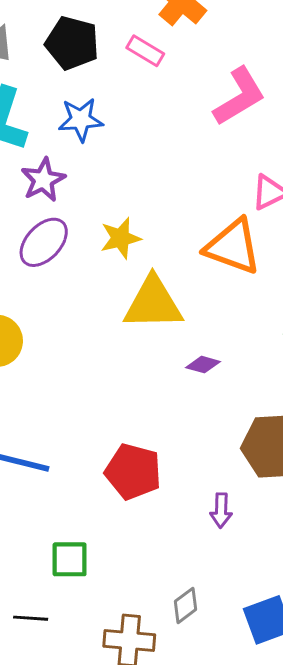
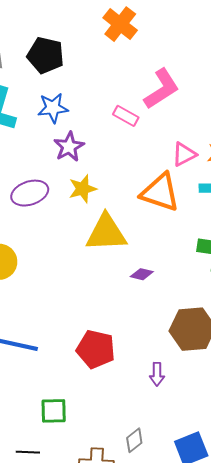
pink rectangle: (145, 51) -> (126, 116), moved
purple star: (43, 180) -> (69, 147), moved
purple ellipse: (44, 242) -> (30, 193), turned 30

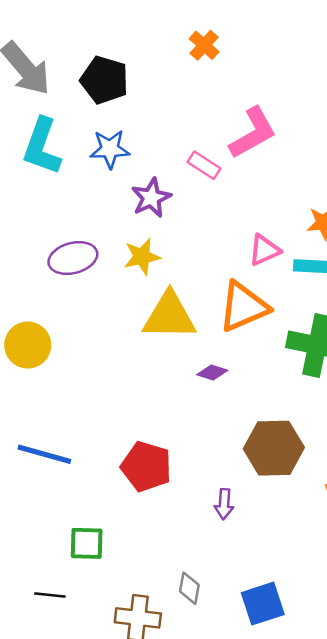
orange cross: (120, 24) -> (204, 45), size x0.7
purple star: (69, 147) -> (151, 198), moved
pink triangle: (184, 154) -> (264, 250), moved
orange triangle: (160, 192) -> (243, 307), moved, turned -45
gray diamond: (134, 440) -> (189, 588), turned -45

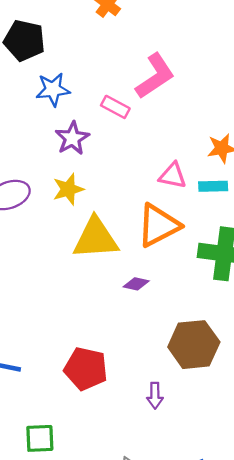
blue star: (110, 149) -> (53, 89), moved
pink triangle: (264, 250) -> (173, 176), turned 40

